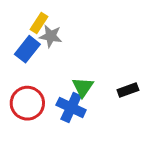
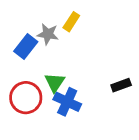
yellow rectangle: (39, 23) -> (71, 22), moved
green triangle: (83, 87) -> (55, 82), moved

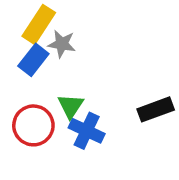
yellow rectangle: (71, 22) -> (39, 24), moved, size x1.5
black rectangle: (121, 85) -> (156, 109), size x1.4

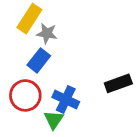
blue rectangle: (33, 60) -> (39, 60), moved
green triangle: (71, 106) -> (54, 120), moved

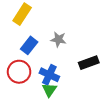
gray star: (47, 33) -> (58, 39), moved
green triangle: (54, 120) -> (49, 90), moved

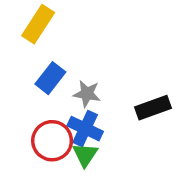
gray star: (58, 39) -> (87, 94), moved
red circle: (19, 72) -> (52, 141), moved

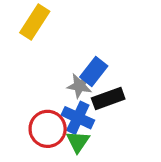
blue rectangle: (50, 78) -> (94, 71), moved
black rectangle: (153, 108) -> (108, 99), moved

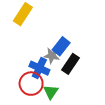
black rectangle: (108, 99) -> (70, 64), turned -36
blue cross: (78, 118) -> (39, 68), moved

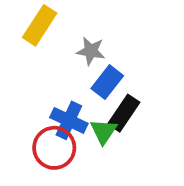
gray star: (52, 56) -> (91, 51), moved
green triangle: (51, 92) -> (104, 131), moved

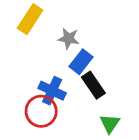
black rectangle: (124, 113) -> (93, 85), turned -68
green triangle: (104, 131) -> (110, 124), moved

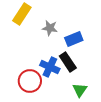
blue rectangle: (81, 62) -> (74, 39), moved, turned 30
blue cross: (52, 91) -> (50, 67), moved

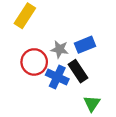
gray star: (50, 28) -> (60, 49), moved
red circle: (30, 81) -> (34, 62), moved

